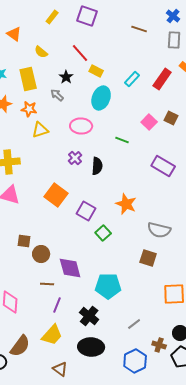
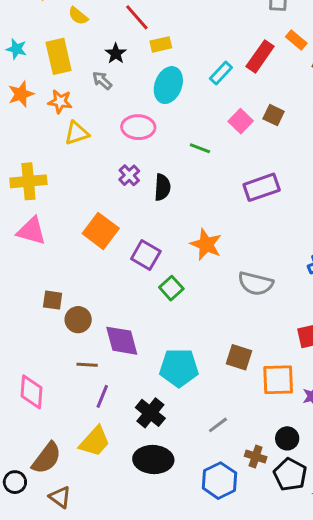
yellow rectangle: (96, 71) -> (161, 44), turned -40
cyan rectangle: (132, 79) -> (221, 73), moved
purple rectangle: (163, 166) -> (262, 187), turned -50
brown square: (148, 258) -> (239, 357), moved
brown triangle: (60, 369) -> (60, 497), moved

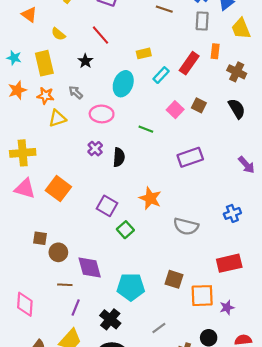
orange rectangle: (296, 40) -> (215, 51), turned 56
yellow rectangle: (161, 44) -> (144, 53), moved
gray arrow: (102, 81) -> (76, 92), moved
orange square: (101, 231) -> (58, 189), moved

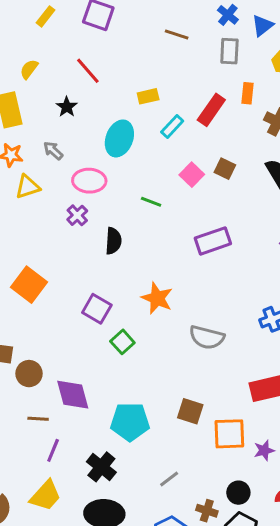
yellow semicircle: (58, 34) -> (29, 69), turned 88
purple cross: (95, 149) -> (77, 215), moved

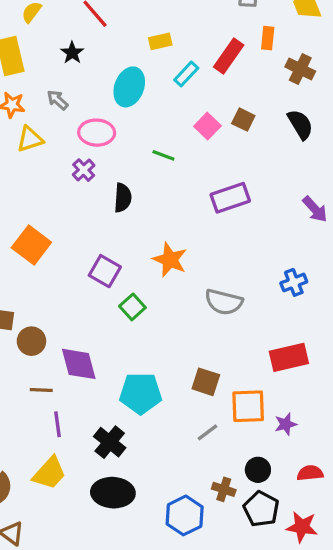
purple line: (53, 450) -> (58, 424), turned -30
gray line: (169, 479) -> (207, 432), moved

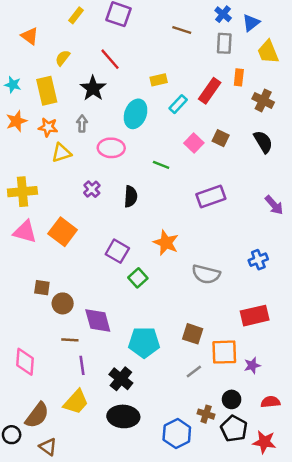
black star: (72, 53) -> (93, 88), size x1.5
gray arrow: (58, 100) -> (82, 124), turned 49
purple cross: (84, 170) -> (92, 189), moved

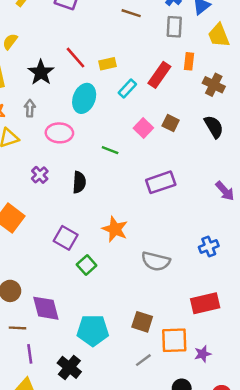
red line: (110, 59) -> (75, 58), moved

